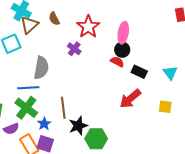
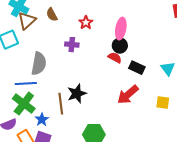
red star: (88, 27) -> (86, 23), size x0.6
purple cross: (74, 49) -> (72, 45), turned -32
black star: (78, 126) -> (77, 94), moved

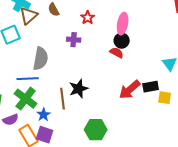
black rectangle: (137, 68) -> (151, 87), moved, turned -35

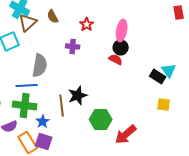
black rectangle: (151, 87) -> (158, 76), moved, turned 42
red arrow: (130, 90) -> (126, 134), moved
green cross: (26, 99) -> (25, 105), turned -30
green hexagon: (96, 130) -> (101, 119), moved

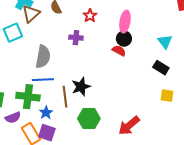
cyan triangle: (169, 70) -> (165, 42), moved
blue line: (27, 85) -> (43, 80), moved
green hexagon: (101, 119) -> (89, 119), moved

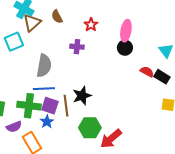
red semicircle: (119, 51) -> (147, 72), moved
red arrow: (129, 126) -> (111, 139), moved
purple square: (47, 133) -> (50, 106), moved

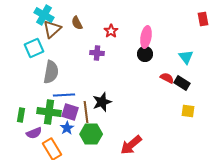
gray semicircle: (44, 66) -> (51, 72), moved
green hexagon: (90, 128) -> (91, 134), moved

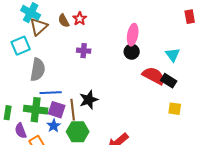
red star: (111, 31) -> (80, 19), moved
red semicircle: (167, 78) -> (154, 76), size x1.6
purple semicircle: (34, 133) -> (21, 131), turned 91

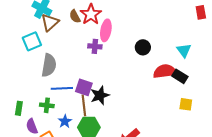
red star: (80, 19) -> (91, 14), size x1.5
pink ellipse: (133, 35) -> (106, 30), moved
red semicircle: (154, 76) -> (165, 71), turned -35
green cross: (36, 110) -> (47, 105), size x0.6
purple square: (57, 110) -> (84, 87), moved

